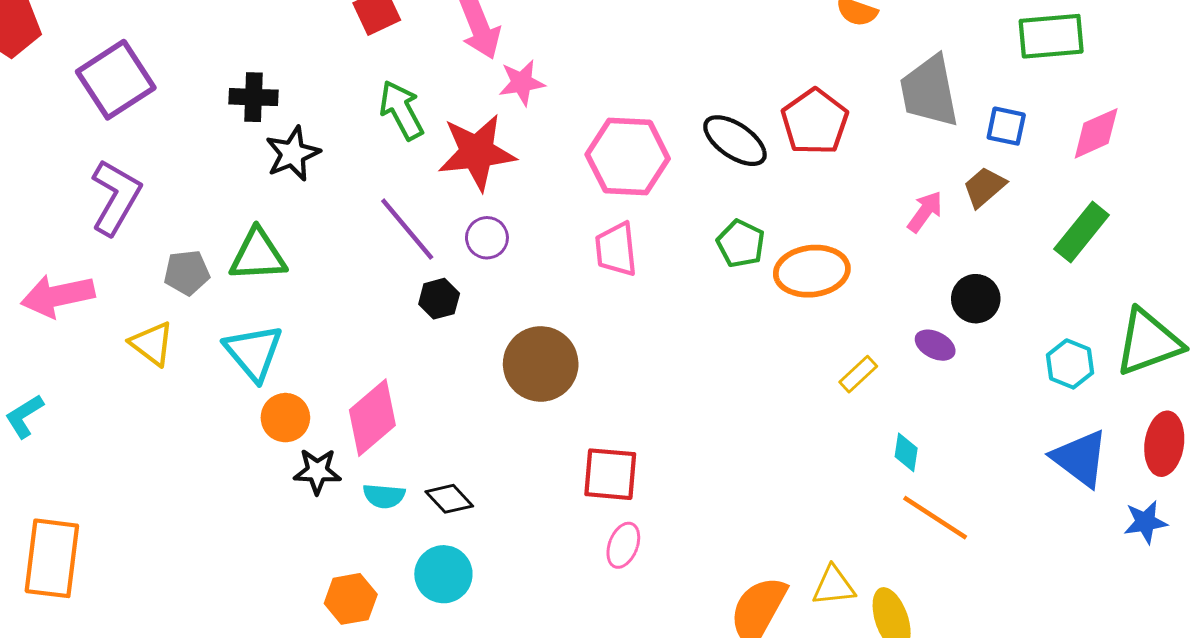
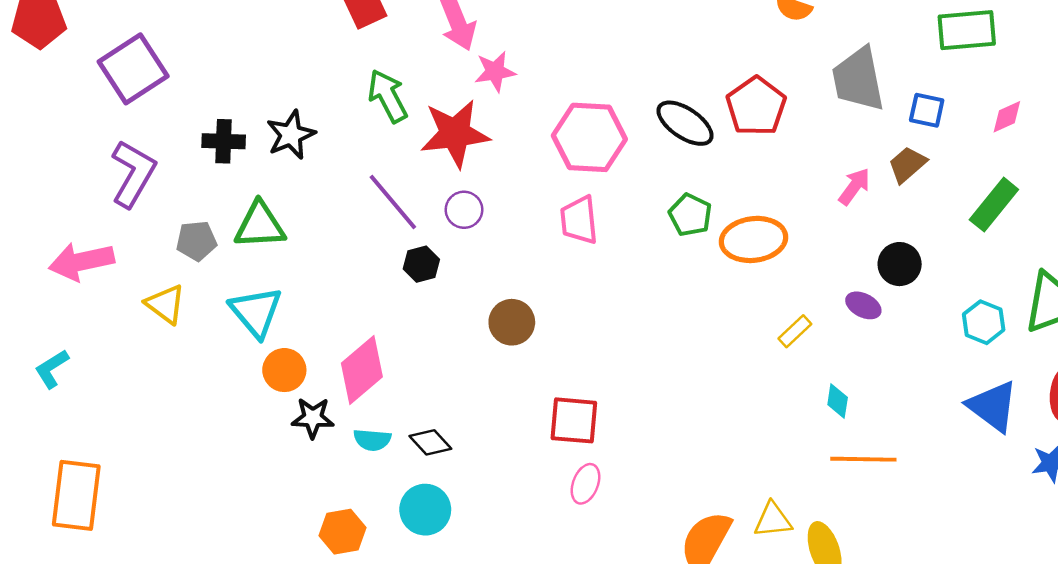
black cross: (253, 97) -> (224, 141), moved
pink diamond: (1096, 133) -> (1007, 117), size x0.7
brown circle: (541, 364) -> (512, 322), size x0.7
orange line: (935, 518) -> (863, 459), turned -32

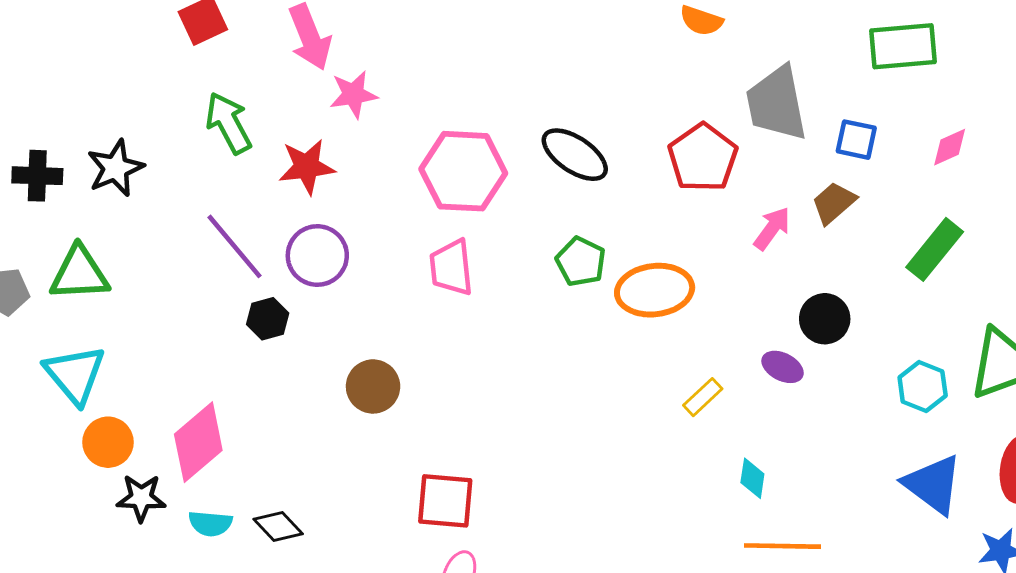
red pentagon: (756, 106) -> (703, 158), moved
red star: (455, 134) -> (307, 167), size x0.7
purple circle: (464, 210) -> (317, 255), size x1.4

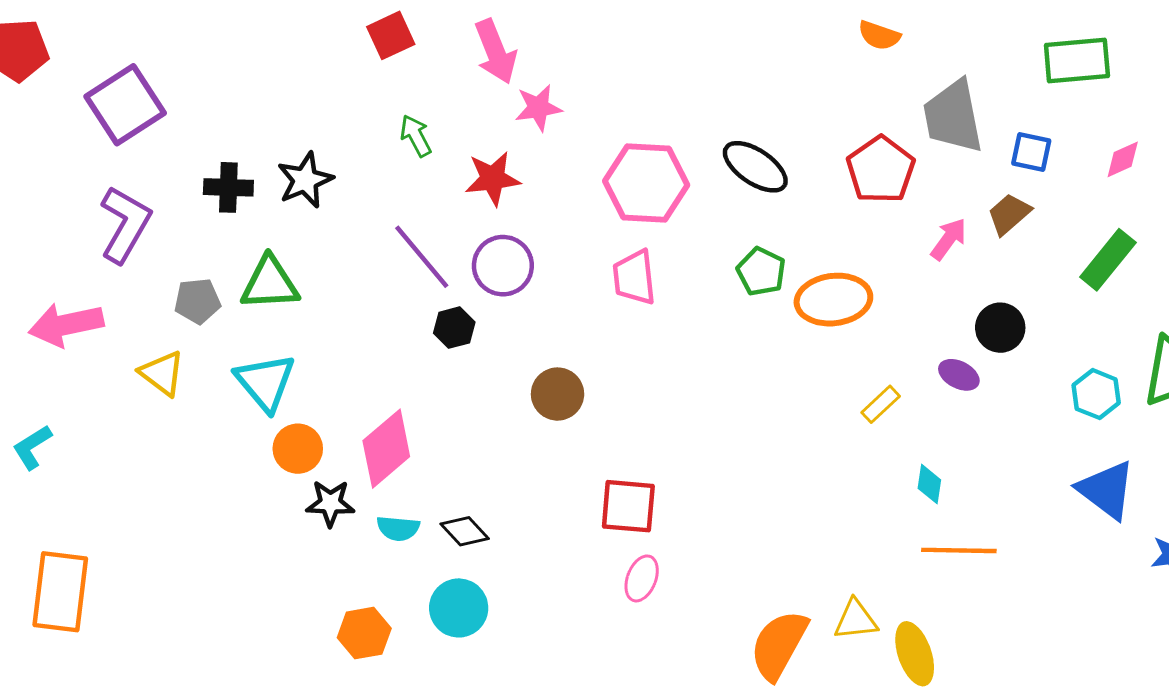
green arrow: (228, 123) -> (416, 136), size x0.7

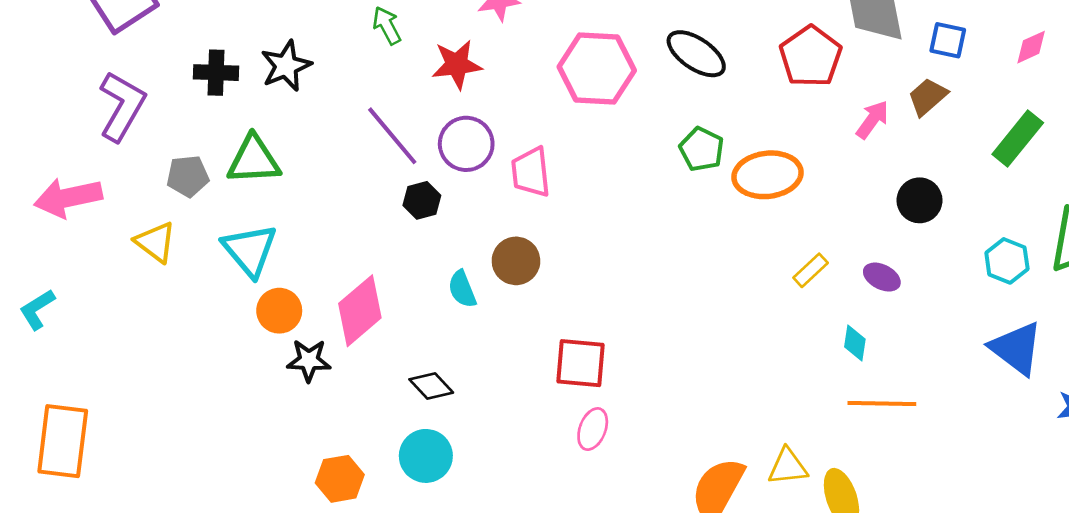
pink trapezoid: (634, 277) -> (531, 172), moved
purple ellipse: (959, 375) -> (882, 277), moved
cyan semicircle: (398, 528) -> (462, 289), moved, turned 63

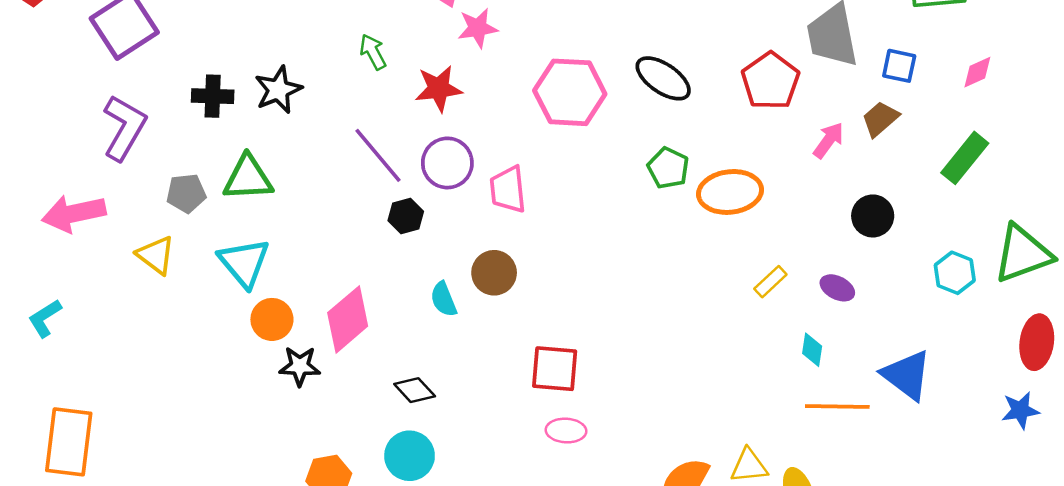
blue triangle: (1016, 348) -> (907, 375), moved
pink ellipse: (593, 429) -> (566, 431), turned 72

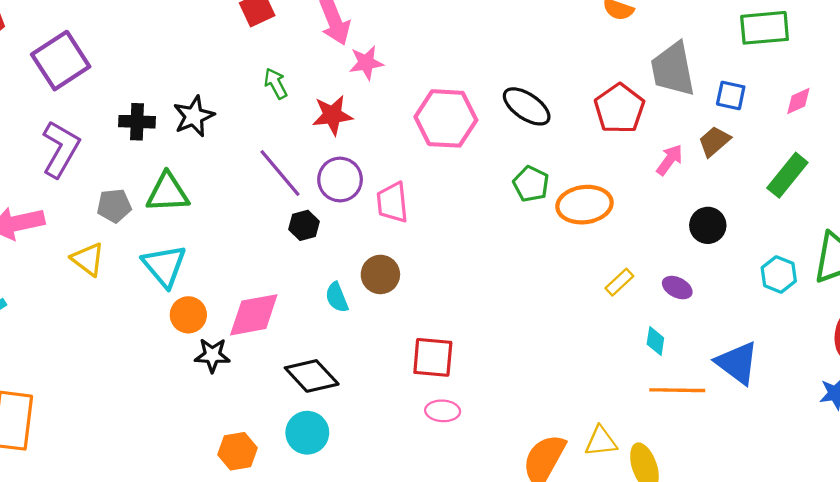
pink diamond: (348, 319) -> (254, 315), turned 30
black diamond: (415, 390) -> (312, 376), size x1.5

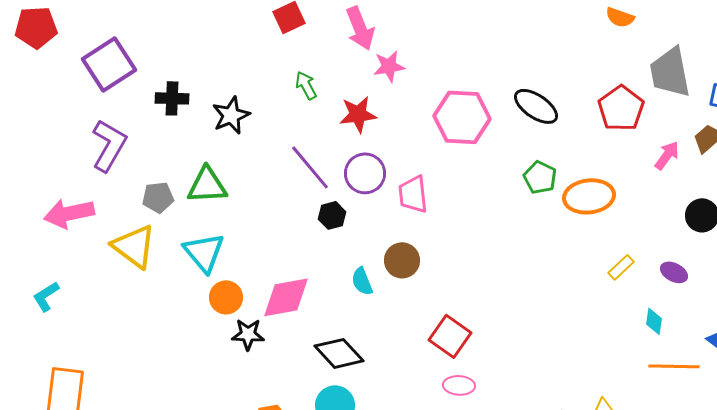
black cross: (137, 122) -> (172, 98), moved
yellow triangle: (88, 259) -> (134, 246), size x1.4
red square: (433, 357) -> (450, 336), turned 30

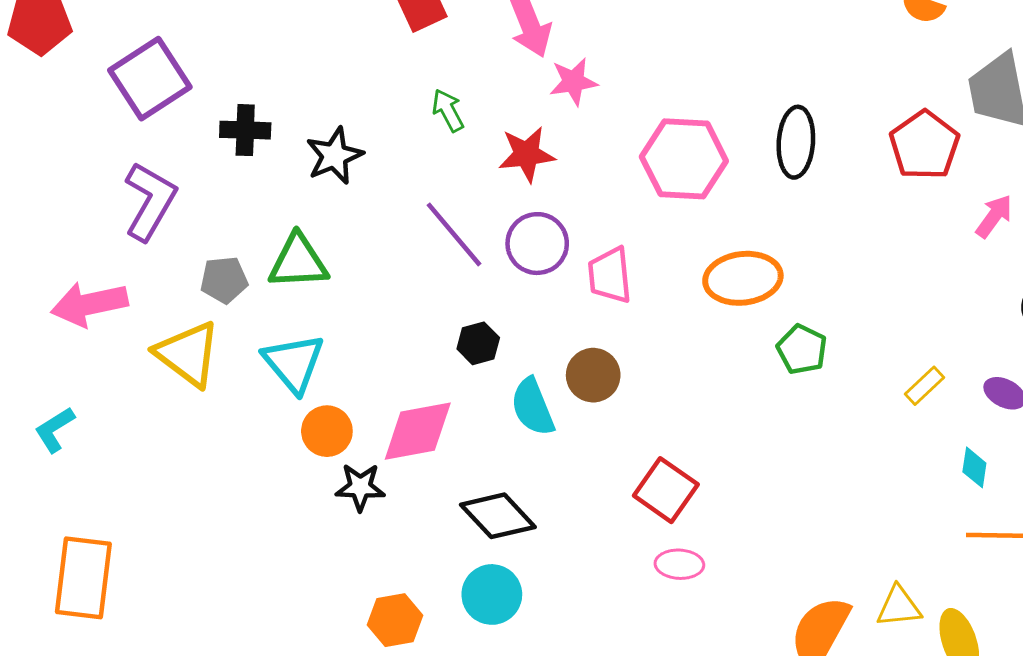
black ellipse: (536, 106) -> (796, 142), turned 60
green pentagon: (540, 177) -> (802, 349), moved
orange ellipse: (589, 196) -> (743, 278), moved
black hexagon: (332, 215) -> (478, 343), moved
cyan semicircle: (362, 281) -> (533, 407), size x1.4

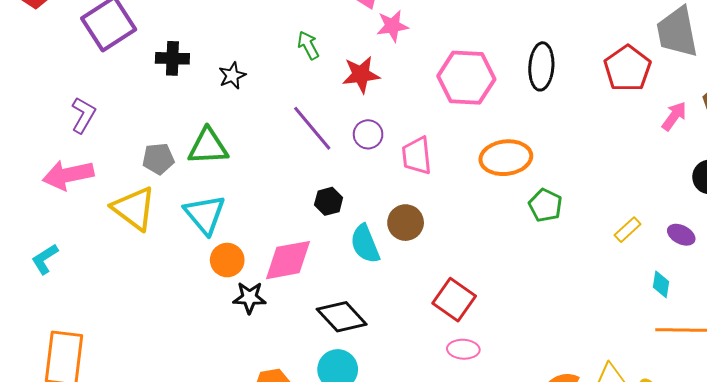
black star: (334, 156) -> (232, 76), size x0.7
purple L-shape: (150, 201) -> (83, 115), moved, size x0.7
purple circle: (537, 244) -> (368, 134), size x0.7

